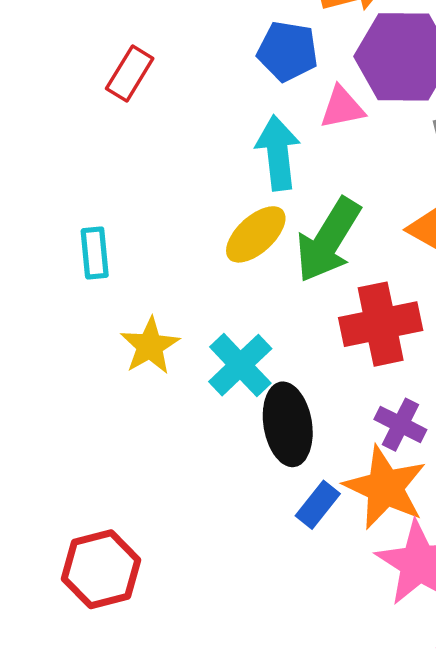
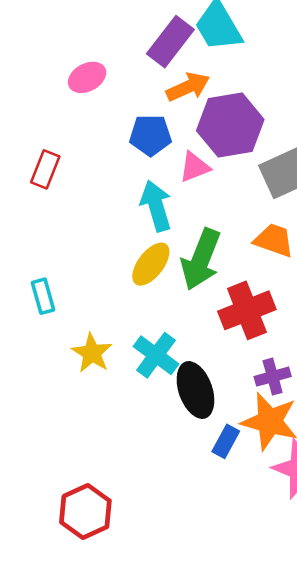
purple cross: (400, 425) -> (273, 377), turned -32

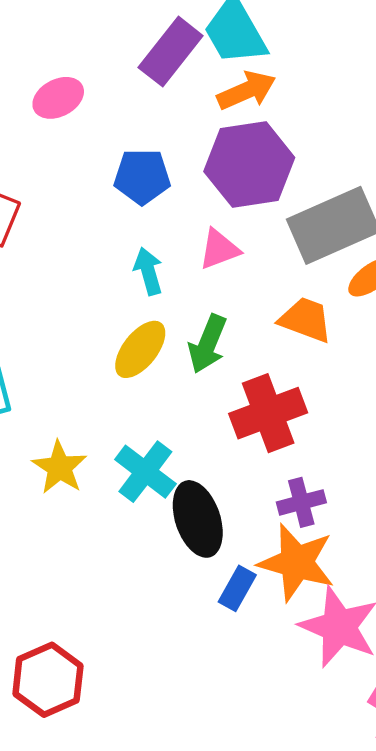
orange arrow: (188, 87) -> (246, 90), moved
pink triangle: (195, 167) -> (219, 249), moved
cyan arrow: (156, 206) -> (148, 271), size x0.7
green arrow: (201, 259) -> (208, 344), size x0.7

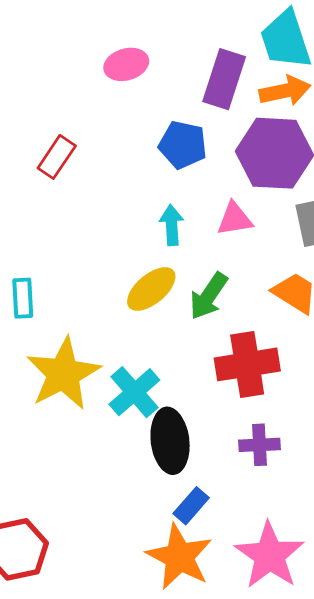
purple rectangle: (171, 52) -> (224, 79), moved, turned -32
yellow star: (60, 467) -> (63, 374), size x1.6
orange star: (297, 563) -> (179, 557), moved

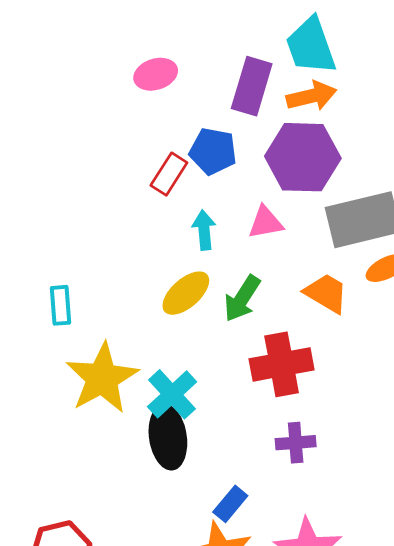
red rectangle: (57, 157) -> (169, 174), moved
black ellipse: (170, 441) -> (168, 437), moved

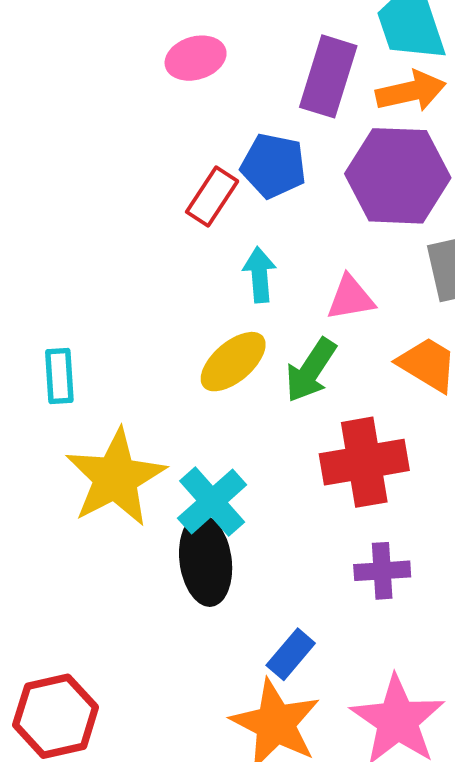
pink triangle: (266, 222) -> (351, 298), moved

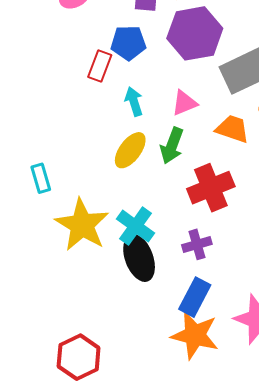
purple cross: (382, 571) -> (197, 244), moved
blue rectangle: (291, 654) -> (195, 297), size x1.4

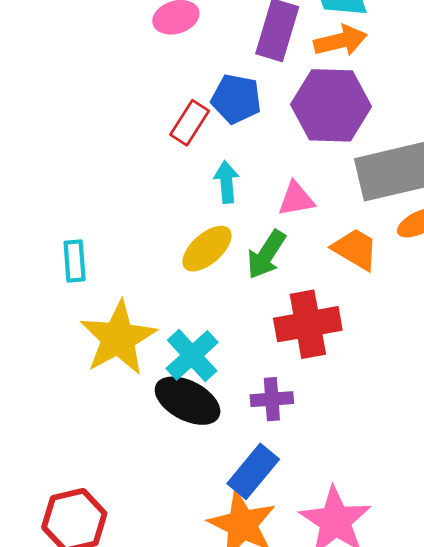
black ellipse: (139, 258) -> (188, 401), turned -54

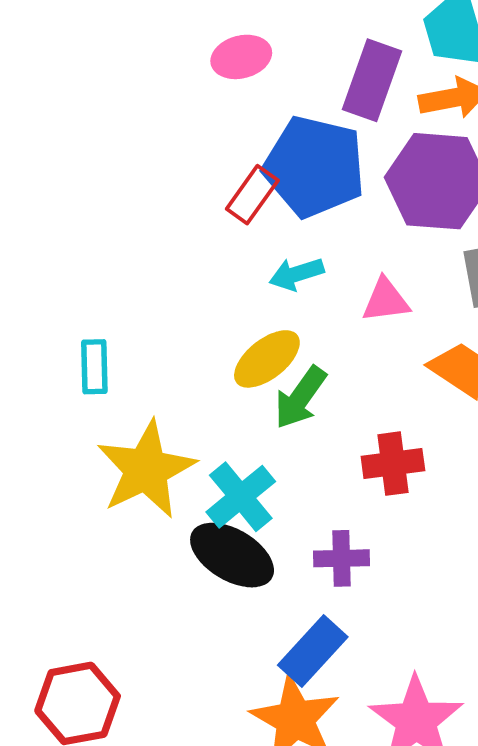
blue pentagon: (236, 99) -> (314, 167), size x1.6
cyan arrow: (226, 182) -> (296, 274), turned -105
green arrow: (266, 254) -> (300, 398), moved
red cross: (308, 324) -> (393, 464), size x0.7

